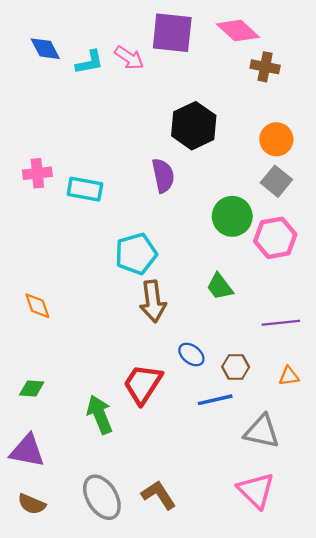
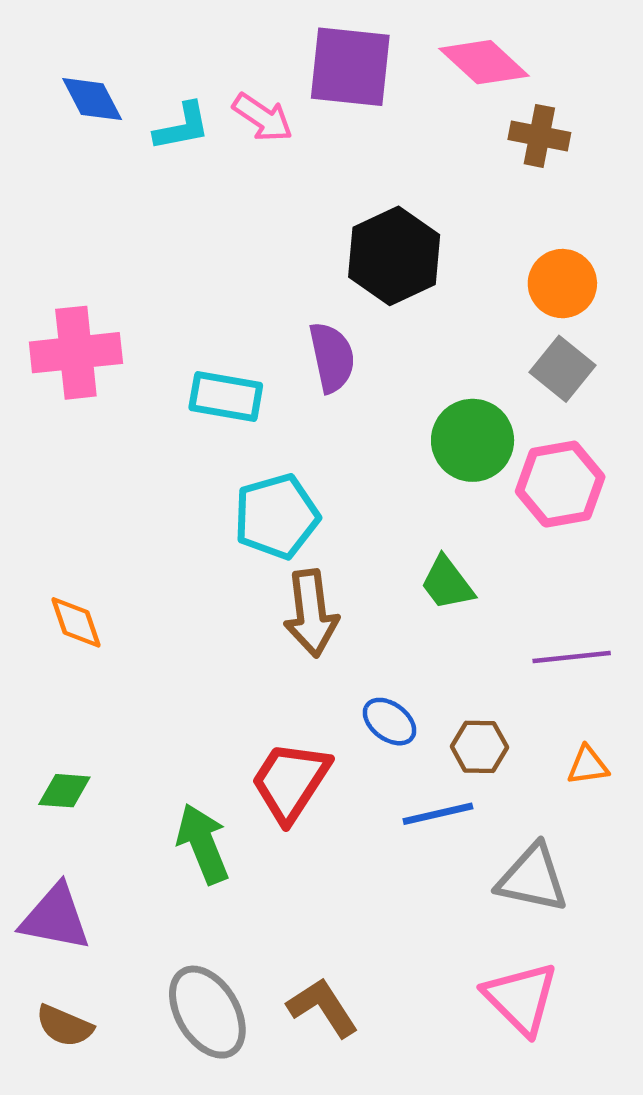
pink cross: (37, 173) -> (76, 353), size x1.5
cyan rectangle: (85, 189) -> (226, 396), moved

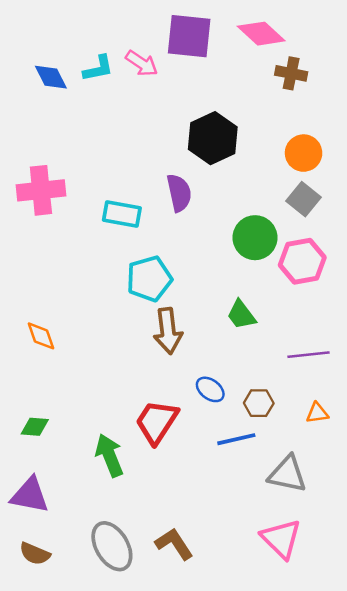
blue diamond: (92, 99) -> (51, 77), moved

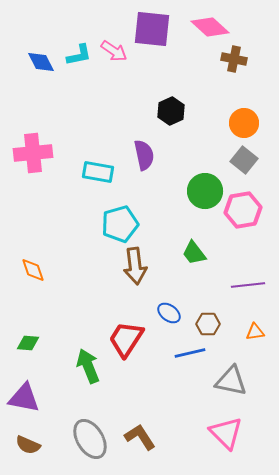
black hexagon: (213, 138) -> (171, 111), size x0.7

